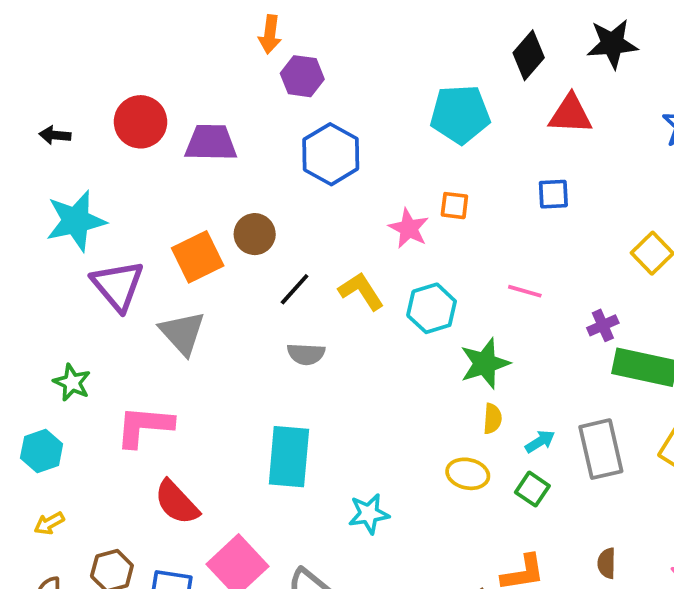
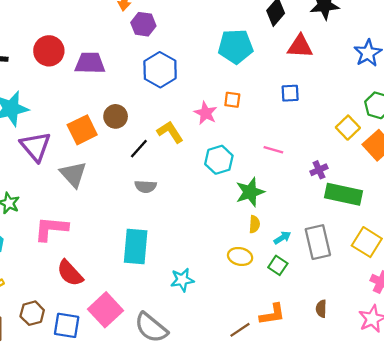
yellow L-shape: (361, 291) -> (170, 132), moved

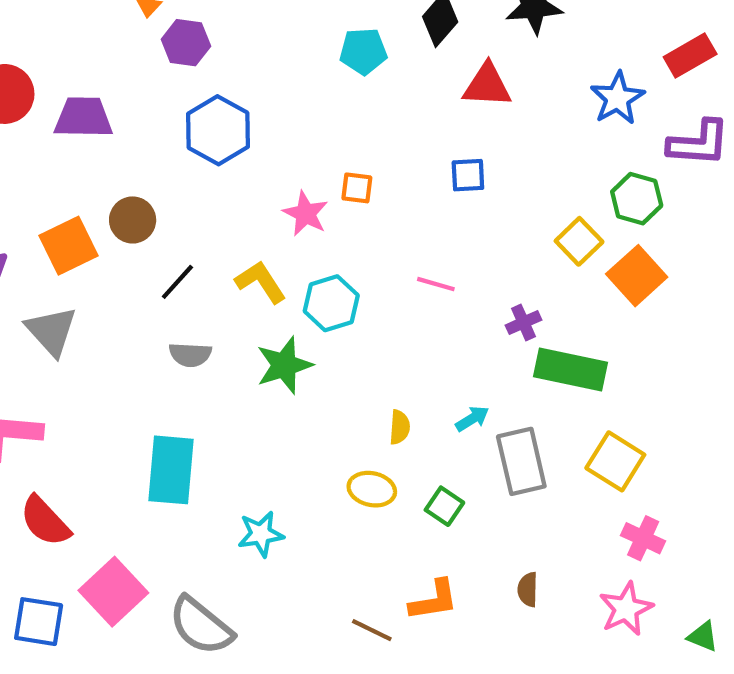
cyan pentagon: (236, 46) -> (363, 51), moved, size x0.7
yellow L-shape: (170, 132) -> (261, 282), moved
green star: (250, 192) -> (284, 365), moved
cyan arrow: (282, 238) -> (472, 419), moved
brown line: (240, 330) -> (372, 630), turned 60

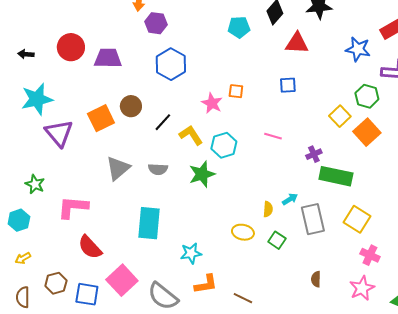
blue star: (617, 98) -> (358, 49), turned -30
black line: (177, 282) -> (163, 122), moved
gray triangle: (51, 331) -> (118, 168), moved, turned 32
yellow semicircle: (400, 427) -> (268, 209), moved
orange L-shape: (434, 600) -> (206, 284), moved

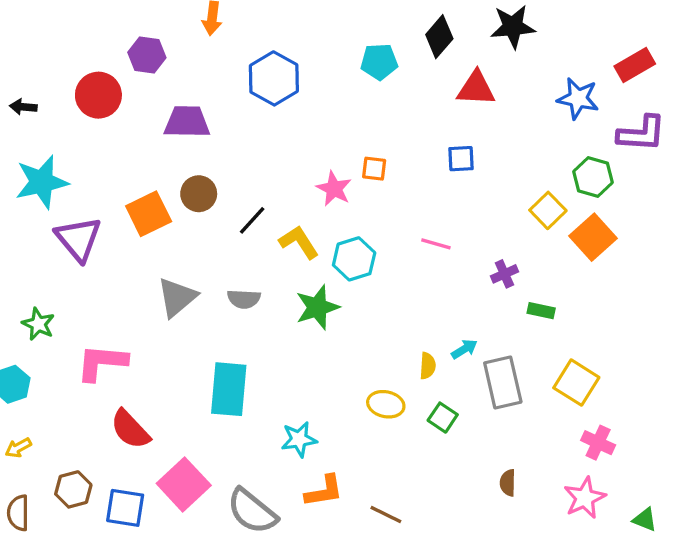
purple hexagon: (156, 23) -> (147, 55), moved
purple trapezoid: (108, 58) -> (187, 122), moved
blue hexagon: (171, 64) -> (274, 78), moved
green rectangle: (336, 176) -> (541, 311), size x0.5

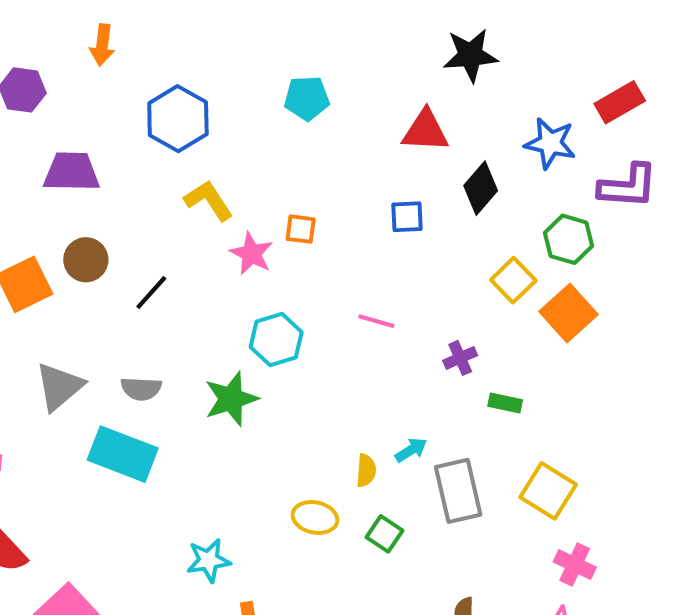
black diamond: (439, 37) -> (481, 188), moved
yellow L-shape: (299, 242) -> (209, 200), moved
cyan rectangle: (229, 389) -> (123, 454), moved, turned -74

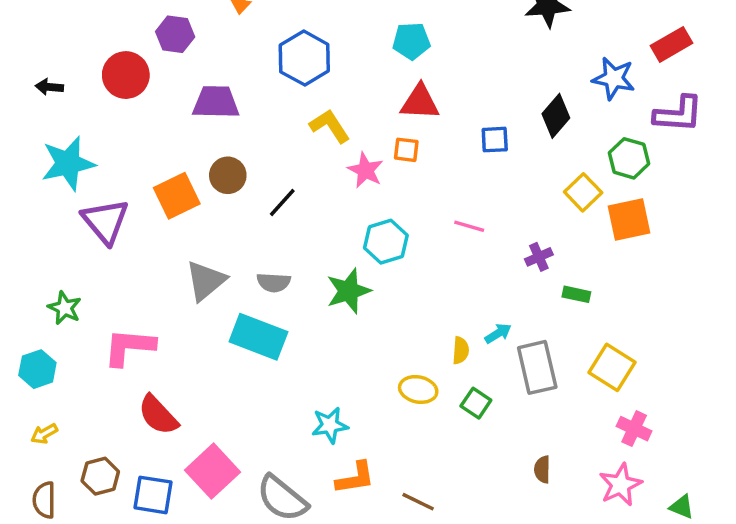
red triangle: (425, 131) -> (420, 102), moved
orange square: (569, 313) -> (629, 220), turned 30

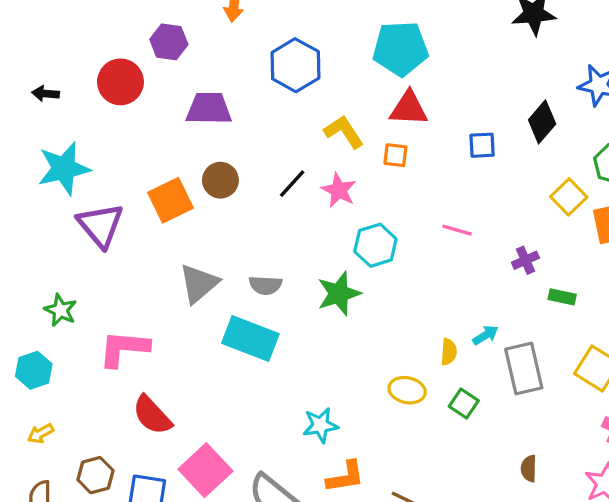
cyan pentagon: (411, 41) -> (400, 49), size x1.5
yellow L-shape: (330, 126) -> (344, 132), moved
pink star: (365, 170) -> (339, 190), moved
black line: (282, 203) -> (292, 184), moved

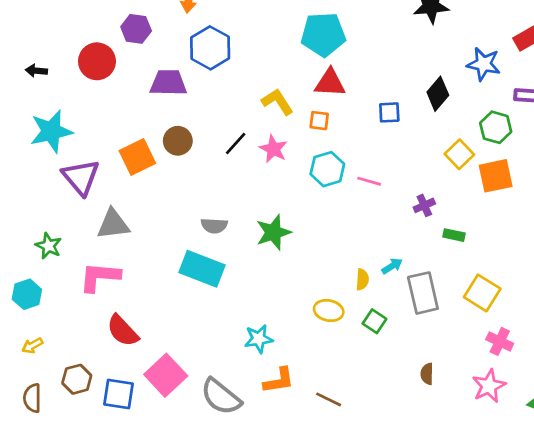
blue hexagon: (295, 65) -> (210, 48), moved
cyan hexagon: (375, 245) -> (327, 169), moved
gray triangle: (199, 284) -> (113, 224), moved, turned 33

